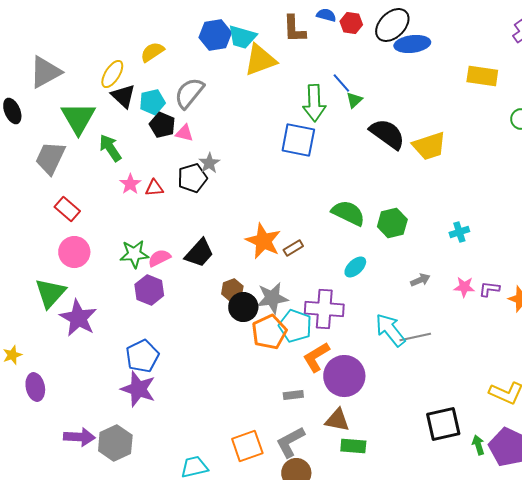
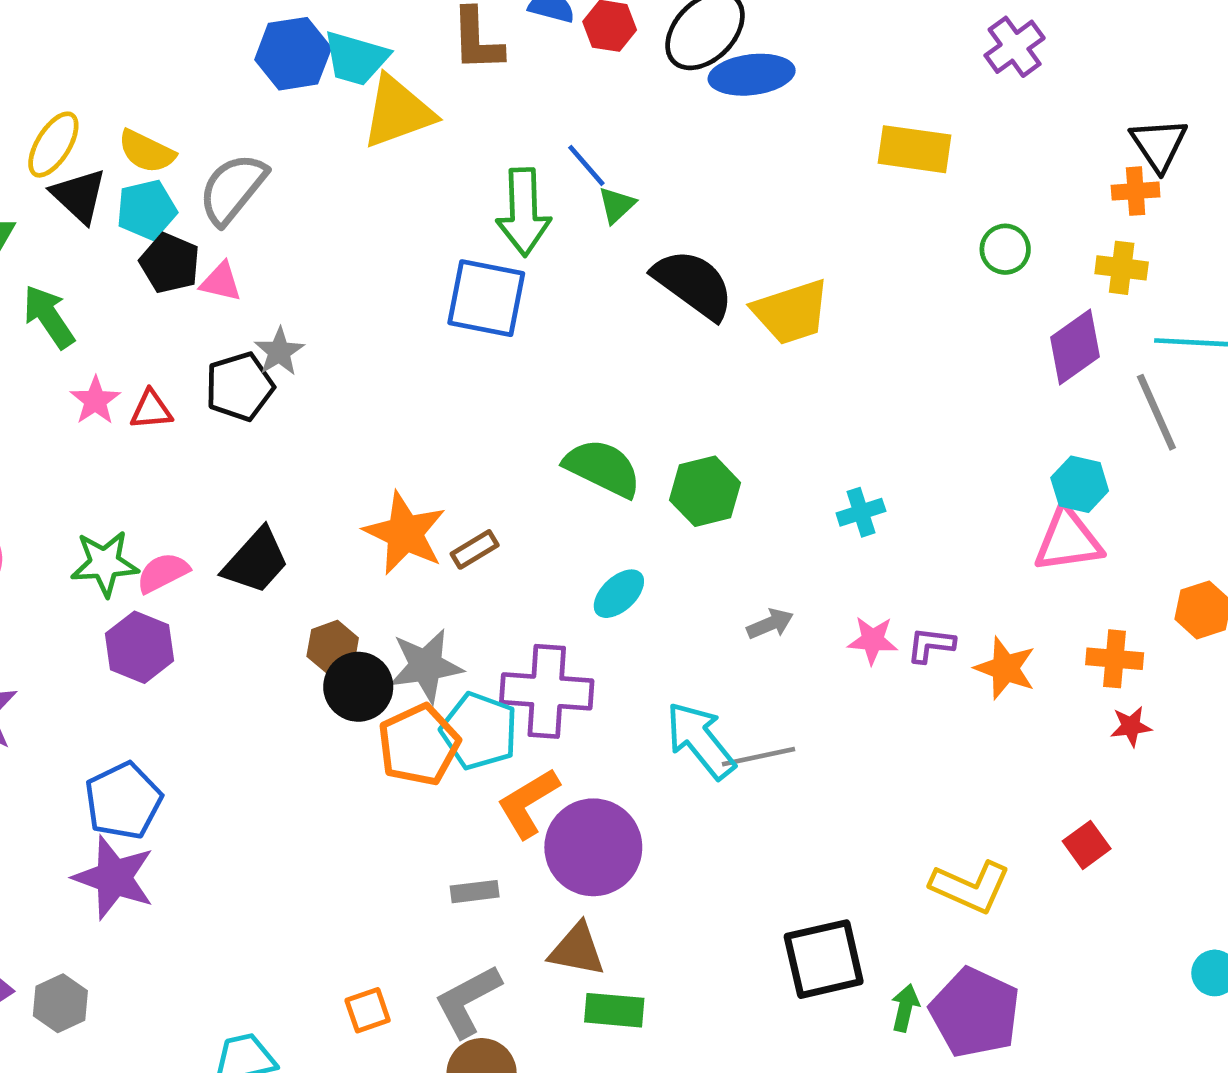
yellow semicircle: (152, 52) -> (146, 151), moved, turned -120
gray hexagon: (115, 443) -> (60, 1003), size x0.7
green arrow: (478, 445) -> (905, 1008), turned 30
orange square: (247, 446) -> (368, 1010), size x0.6

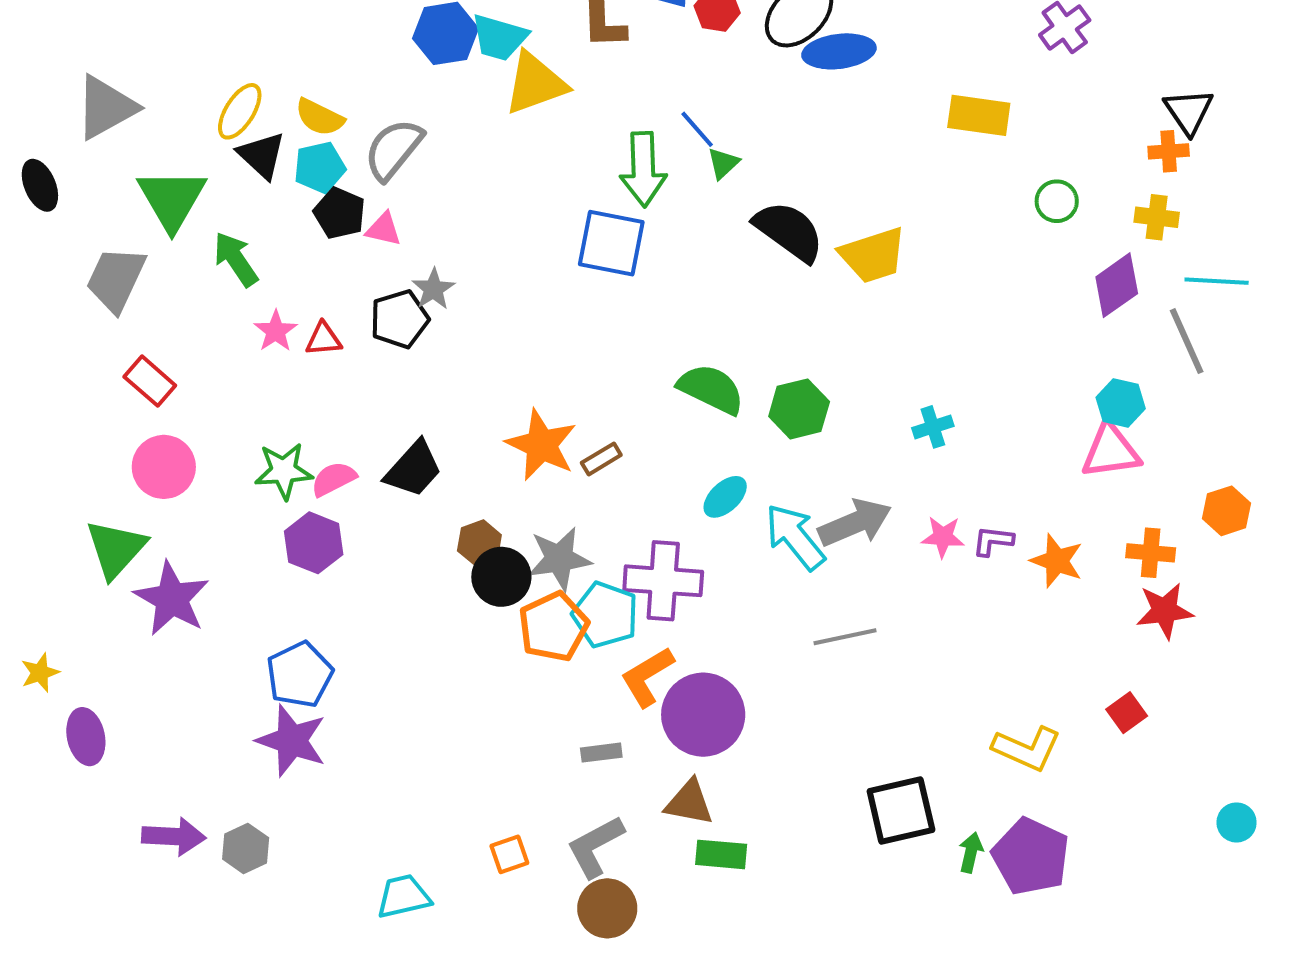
gray arrow: (770, 624) -> (855, 523), size x1.8
red star: (1131, 726) -> (1165, 611), size x1.6
cyan arrow: (700, 740) -> (795, 537), moved

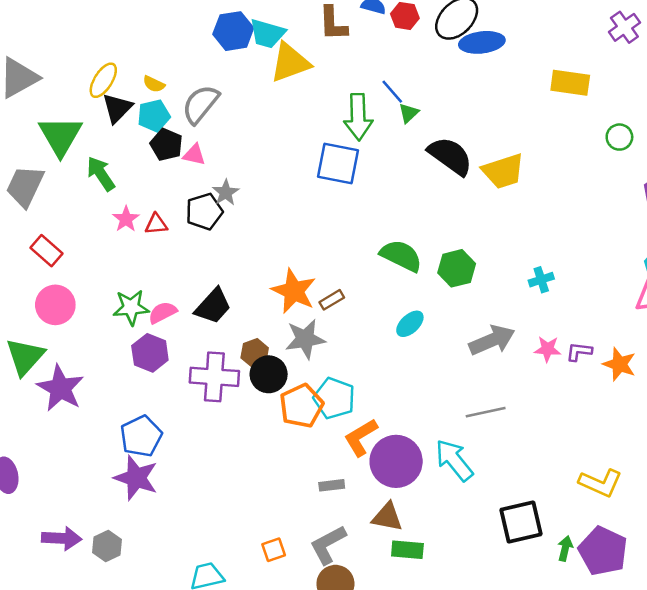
yellow semicircle: (320, 117) -> (154, 84), size x0.7
black triangle: (262, 155) -> (117, 108), turned 32
cyan arrow: (795, 537) -> (454, 460), moved
gray star: (559, 559) -> (305, 339), moved
purple cross: (663, 581) -> (214, 377), moved

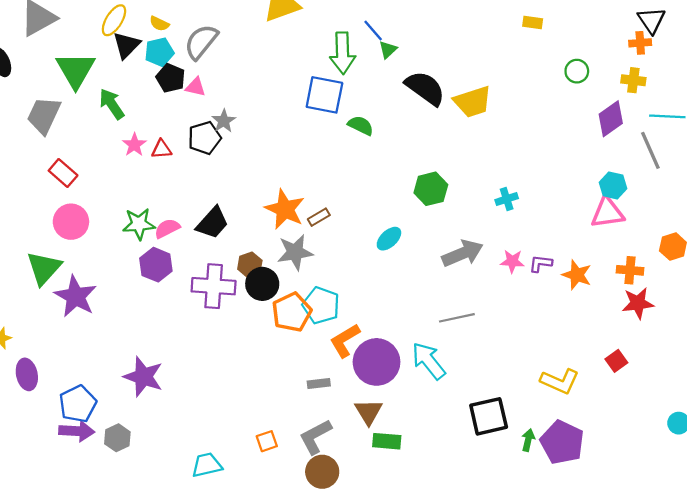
yellow rectangle: (570, 83) -> (533, 22), size x0.6
green semicircle: (401, 256) -> (361, 125), moved, size x0.7
blue pentagon: (141, 436) -> (78, 404), moved
brown triangle: (387, 517) -> (369, 412), turned 48

